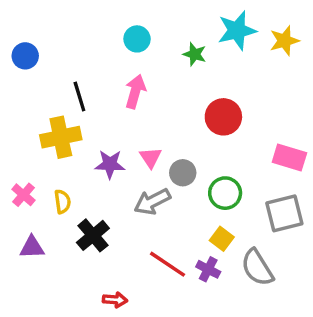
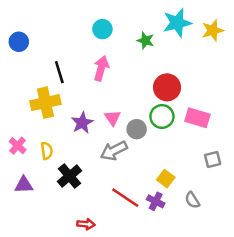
pink rectangle: (289, 158) -> (197, 118), moved
purple star: (110, 164) -> (82, 123), turned -30
green circle: (225, 193) -> (162, 116), moved
gray square: (284, 213) -> (213, 160), size x0.6
gray semicircle: (257, 268) -> (192, 200), size x0.6

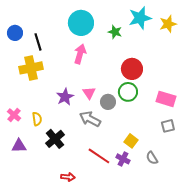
cyan circle: (102, 29) -> (81, 23), size x1.6
black line: (59, 72) -> (38, 42), moved
yellow cross: (45, 103) -> (31, 68), moved
pink rectangle: (197, 118) -> (166, 99), moved
gray arrow: (114, 151) -> (90, 119), turned 55

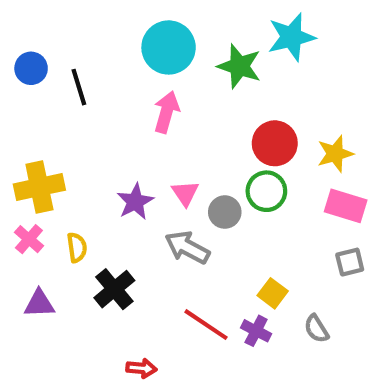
yellow star: (168, 24) -> (335, 154), moved
green star: (115, 32) -> (239, 66), size x1.5
yellow cross: (31, 68) -> (39, 187), moved

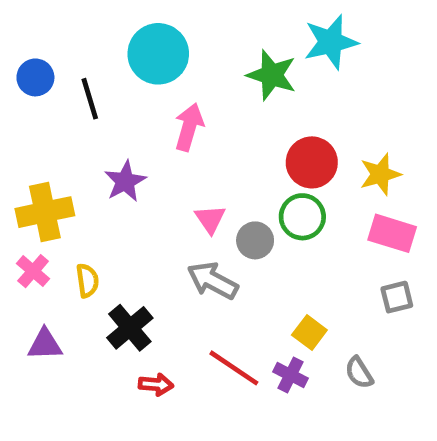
cyan circle: (169, 47) -> (158, 54), moved
purple star: (135, 202) -> (125, 181), moved
red arrow: (141, 368) -> (156, 384), moved

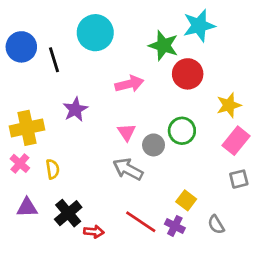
blue circle: (35, 77) -> (21, 47), size x1.4
pink arrow: (189, 127) -> (129, 84), moved, turned 60
red circle: (312, 162) -> (188, 74), moved
pink rectangle: (392, 233) -> (236, 141), turned -68
black cross: (130, 328) -> (68, 213), moved

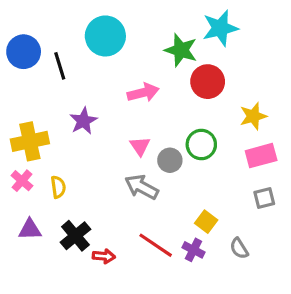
pink rectangle: (236, 141) -> (261, 156), turned 36

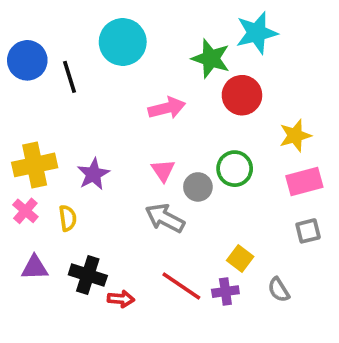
purple star: (83, 121) -> (93, 174), moved
black cross: (75, 236) -> (88, 275), turned -32
purple cross: (193, 250) -> (225, 292), turned -35

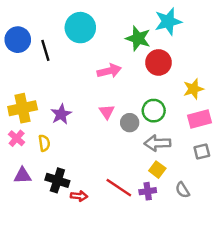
gray arrow: (165, 218) -> (157, 143), moved, turned -30

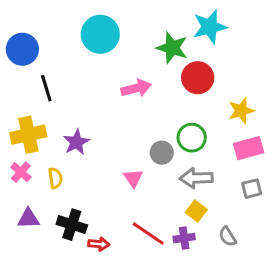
black line: (45, 50) -> (46, 88), moved
pink triangle: (107, 112) -> (133, 178), moved

